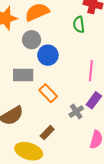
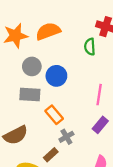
gray circle: (32, 40) -> (32, 66), moved
gray cross: (76, 112) -> (66, 137), moved

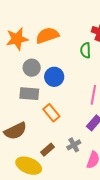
gray cross: (66, 137) -> (74, 145), moved

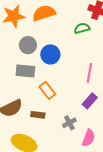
green semicircle: (86, 50) -> (82, 28), turned 77
brown rectangle: (48, 150) -> (38, 115), moved, turned 48

